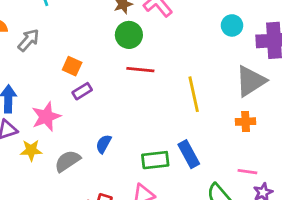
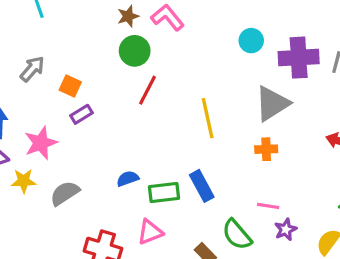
gray arrow: (29, 40) -> (32, 69), moved
red line: (140, 70) -> (148, 90), turned -68
blue semicircle: (104, 144) -> (128, 179), moved, turned 42

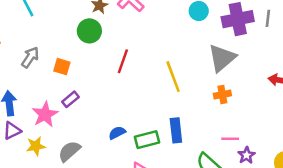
green circle: (135, 51) -> (89, 31), moved
purple rectangle: (81, 114) -> (70, 99), moved
blue rectangle: (202, 186) -> (176, 130), turned 30

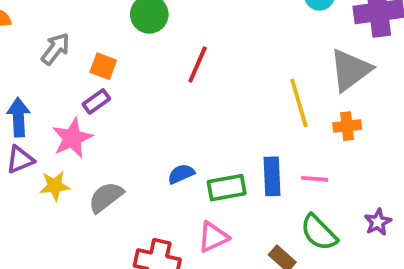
yellow line: (173, 77) -> (299, 103), moved
purple rectangle: (70, 99) -> (96, 101), moved
pink line: (230, 139) -> (315, 179), moved

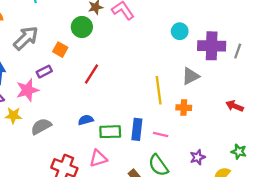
gray arrow: (56, 49) -> (26, 38), size x1.4
red line: (198, 65) -> (91, 74), moved
orange square: (103, 66) -> (60, 50), moved
gray triangle: (350, 70) -> (191, 76), size x0.7
purple star: (378, 222) -> (198, 157), moved

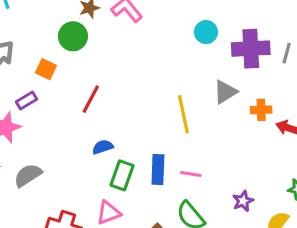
orange cross: (184, 108) -> (261, 110), moved
blue semicircle: (86, 120) -> (103, 147), moved
green rectangle: (110, 132) -> (122, 175), turned -65

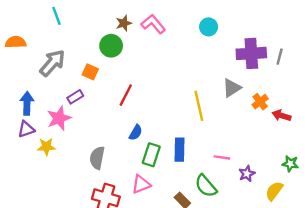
cyan circle: (206, 32) -> (209, 27), moved
orange cross: (261, 110) -> (260, 102), turned -35
blue semicircle: (103, 147) -> (136, 133), turned 140
pink line: (191, 174) -> (222, 157), moved
gray semicircle: (28, 175) -> (97, 158), moved, turned -45

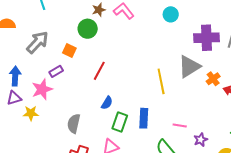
gray triangle: (232, 88) -> (189, 67), size x1.4

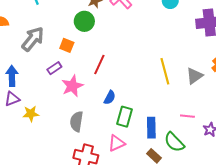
gray triangle: (189, 67) -> (195, 76), moved, size x0.7
pink star: (42, 89) -> (72, 86), moved
blue rectangle: (144, 118) -> (151, 128), moved

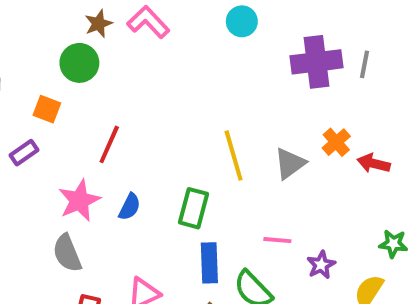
pink star: (72, 86) -> (79, 200), moved
green rectangle: (124, 117) -> (193, 208), moved
gray semicircle: (76, 121) -> (67, 253), turned -30

